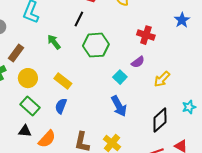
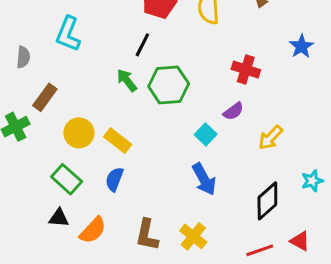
green arrow: (54, 42) -> (127, 80), moved
yellow circle: (28, 78) -> (79, 133), moved

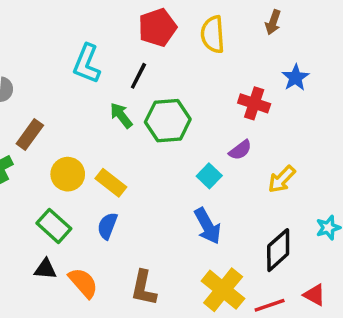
cyan L-shape: (68, 34) -> (87, 64), moved
blue star: (301, 46) -> (295, 78), moved
orange semicircle: (93, 230) -> (83, 283), turned -84
yellow cross: (193, 236) -> (223, 290), moved, size x1.4

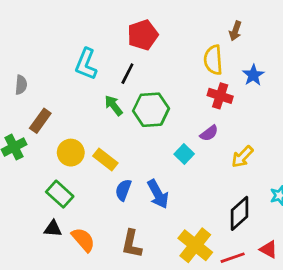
yellow semicircle: (213, 34) -> (213, 60), moved
blue semicircle: (107, 226) -> (123, 190), moved
blue arrow: (207, 226) -> (158, 194), moved

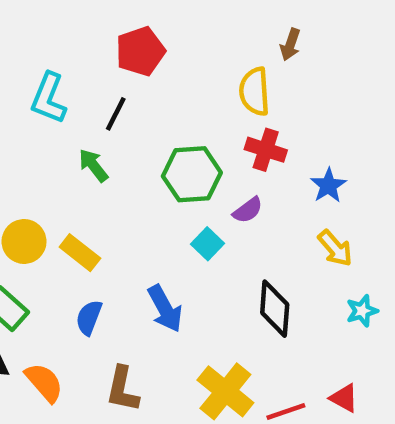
blue star: (253, 75) -> (328, 186), moved
green hexagon: (151, 110) -> (192, 174), moved
yellow arrow: (242, 157) -> (335, 248), moved, turned -85
blue semicircle: (123, 190) -> (89, 318), moved
black diamond: (240, 213) -> (275, 309), moved, turned -44

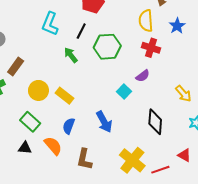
green hexagon: (192, 174) -> (107, 47), moved
blue star: (328, 186) -> (177, 26), moved
orange semicircle: (44, 382) -> (53, 146), moved
red triangle: (344, 398) -> (184, 155), moved

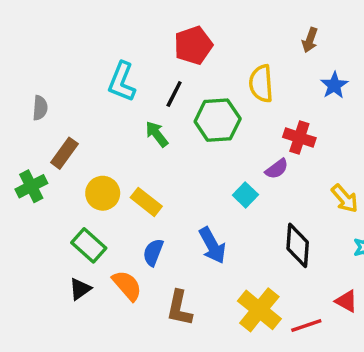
yellow semicircle: (146, 21) -> (261, 84), moved
red cross: (151, 48) -> (299, 138), moved
black triangle: (25, 148) -> (80, 289), turned -40

